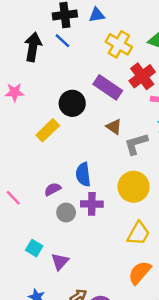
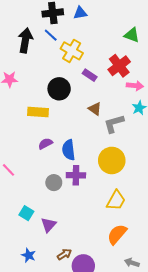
yellow cross: (119, 44) -> (72, 51), moved
purple rectangle: (108, 87) -> (90, 75), size x0.6
yellow rectangle: (48, 130) -> (38, 112), turned 48
purple semicircle: (53, 189) -> (45, 144), moved

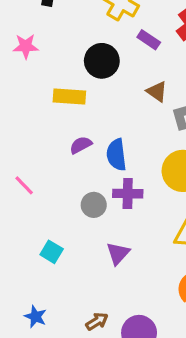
purple triangle: (49, 225) -> (118, 253), moved
brown arrow: (64, 254) -> (97, 321), moved
blue star: (29, 255) -> (35, 317), moved

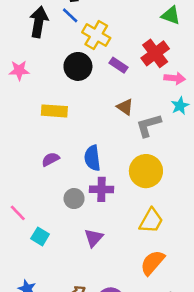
black circle: (102, 61) -> (78, 66), moved
purple semicircle: (81, 145) -> (50, 159), moved
pink line: (24, 185) -> (18, 213), moved

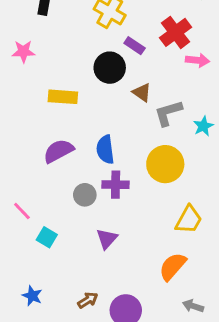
black circle: (78, 66) -> (110, 68), moved
cyan star: (180, 106) -> (203, 126), moved
purple semicircle: (50, 159) -> (59, 151), size x1.5
yellow trapezoid: (151, 221) -> (189, 220), moved

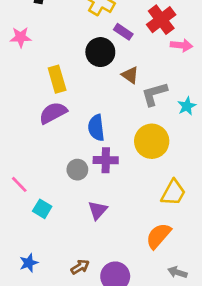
yellow rectangle: (63, 97) -> (57, 79), turned 70
purple semicircle: (59, 151) -> (53, 113), moved
blue star: (32, 296) -> (29, 263), turned 30

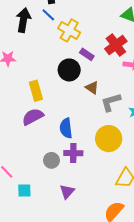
cyan square: (42, 209) -> (24, 191), turned -32

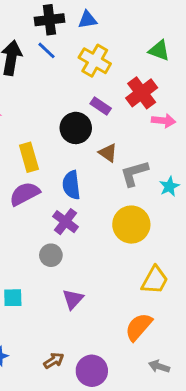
yellow cross: (69, 30) -> (95, 61), moved
blue semicircle: (66, 128) -> (71, 185), moved
purple cross: (73, 153) -> (66, 222), moved, turned 36

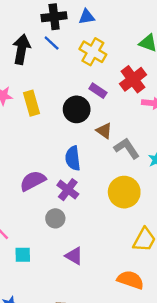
yellow rectangle: (29, 157) -> (32, 103), moved
gray L-shape: (134, 173) -> (127, 148), turned 72
purple semicircle: (25, 194) -> (33, 181), moved
purple triangle: (73, 299) -> (74, 256), turned -42
orange semicircle: (139, 327) -> (130, 280), turned 68

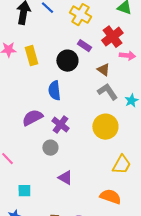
brown triangle: (104, 131) -> (103, 70), moved
blue semicircle: (73, 158) -> (54, 91), moved
cyan square: (23, 255) -> (24, 191), moved

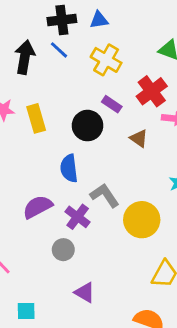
gray L-shape: (107, 92) -> (105, 195), moved

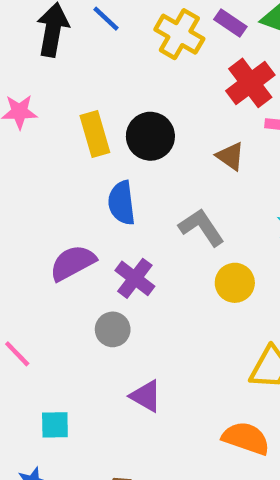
purple rectangle: (112, 104) -> (230, 23), moved
yellow rectangle: (36, 118) -> (95, 134), moved
gray L-shape: (105, 195) -> (201, 227), moved
yellow circle: (142, 220) -> (235, 283), size x0.7

